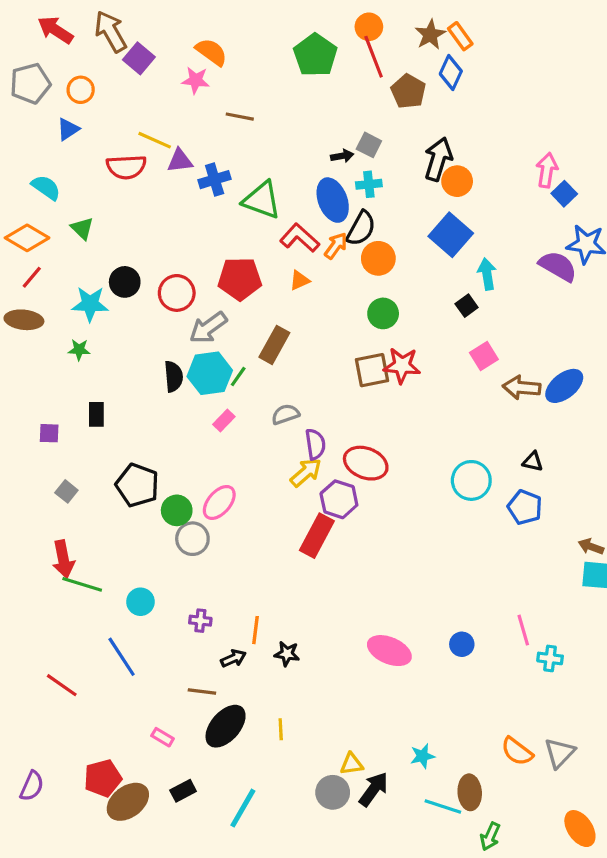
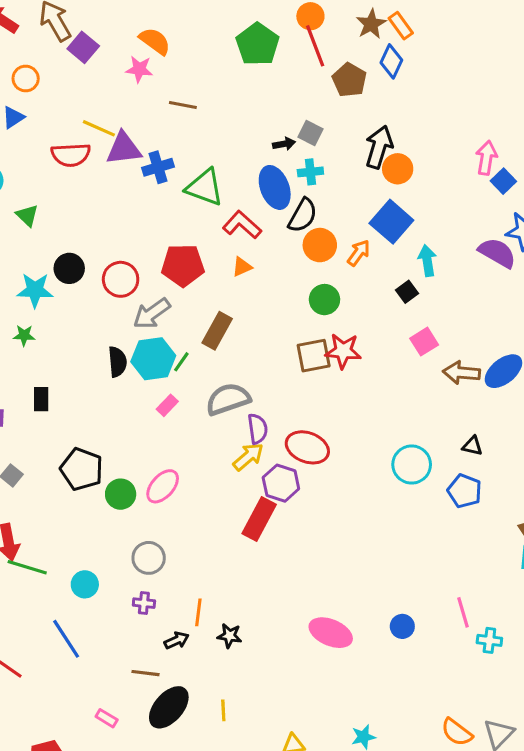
purple triangle: (180, 161) -> (124, 149), size x1.4
orange arrow: (336, 246) -> (359, 253), moved
gray semicircle: (285, 414) -> (228, 399), size x1.6
gray circle: (192, 539) -> (149, 558), moved

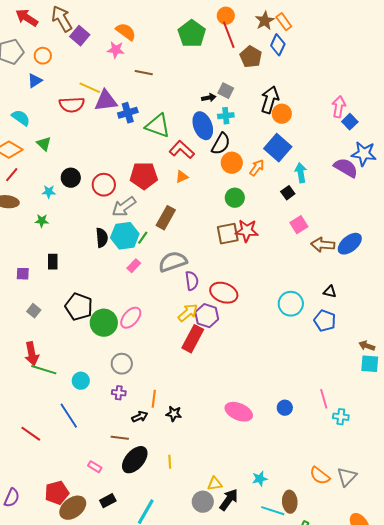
cyan star: (35, 290) -> (49, 192), size x0.6
yellow arrow: (248, 457) -> (188, 313), moved
green circle: (121, 494) -> (104, 323), size x1.4

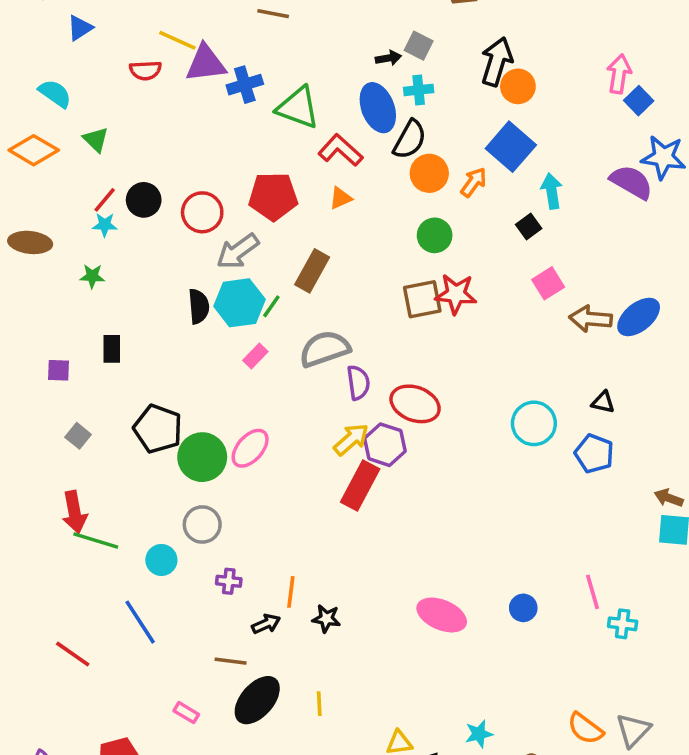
red semicircle: (72, 105) -> (145, 70), size x0.7
red line: (12, 175) -> (105, 200), moved
gray circle: (122, 364) -> (202, 525), moved

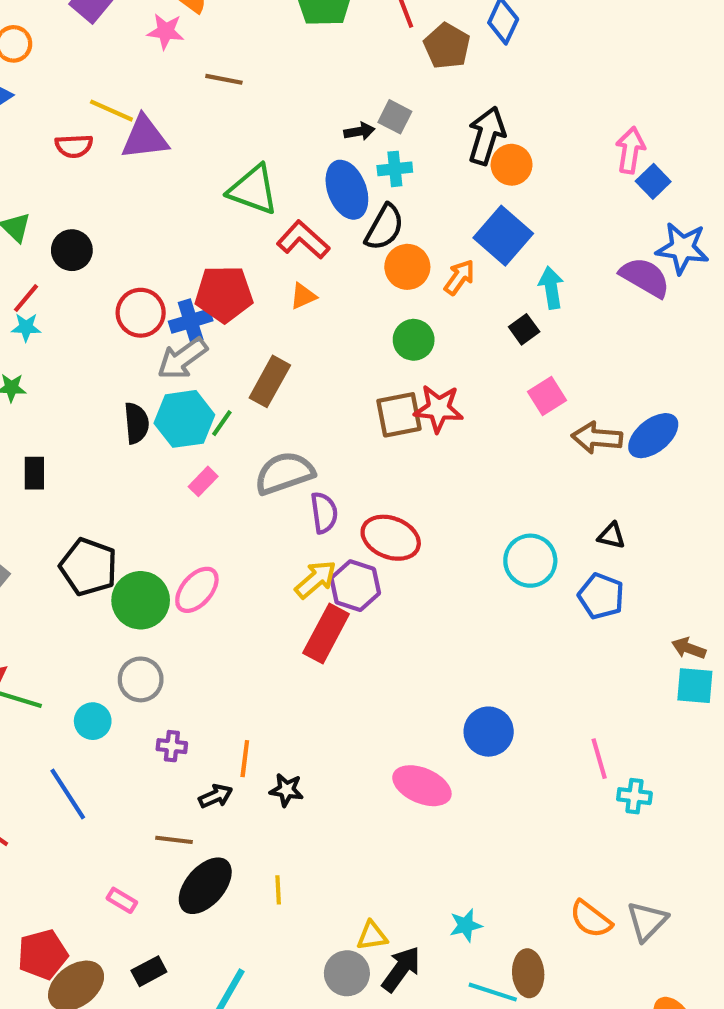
blue cross: (245, 85) -> (191, 321), moved
black circle: (144, 200) -> (72, 250), moved
blue circle: (523, 608) -> (489, 732), moved, size x1.5

